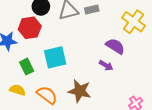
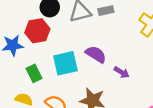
purple semicircle: (115, 46) -> (96, 54), moved

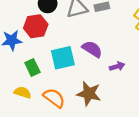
purple arrow: (122, 72) -> (117, 66), turned -48

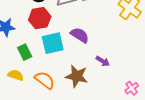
red hexagon: (36, 26) -> (40, 18), moved
purple arrow: (117, 66) -> (103, 61), moved, turned 48

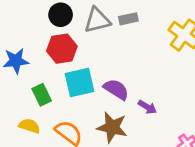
purple semicircle: (80, 35) -> (116, 89), moved

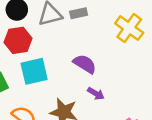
purple semicircle: (116, 89) -> (85, 64), moved

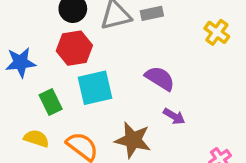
yellow cross: (129, 28) -> (217, 32), size x0.7

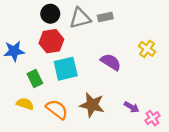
yellow cross: (217, 32) -> (147, 49), moved
purple arrow: (174, 116) -> (132, 107), moved

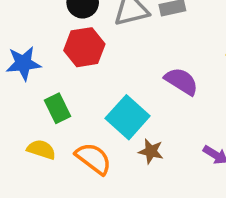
cyan square: (66, 69) -> (128, 117), moved, turned -35
brown star: (92, 105) -> (151, 151), size x0.6

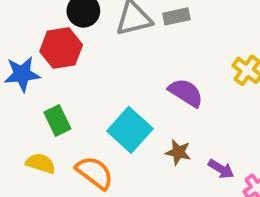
red hexagon: (84, 47) -> (61, 48), moved
brown star: (151, 151) -> (178, 152), moved

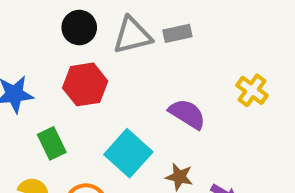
red hexagon: (61, 48) -> (85, 84), moved

